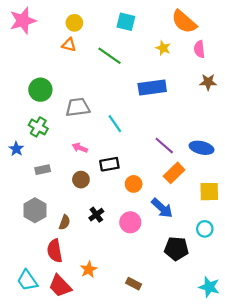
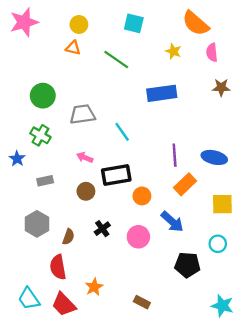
purple line: (164, 146) -> (175, 155), turned 45
black rectangle: (109, 164) -> (116, 175), size x1.4

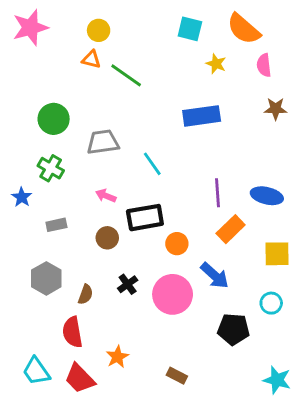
cyan square: (134, 23) -> (190, 29), moved
green line: (116, 59) -> (126, 75), moved
pink circle: (138, 237) -> (173, 294), size x1.4

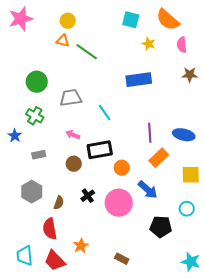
cyan trapezoid: (36, 371) -> (25, 256), turned 30

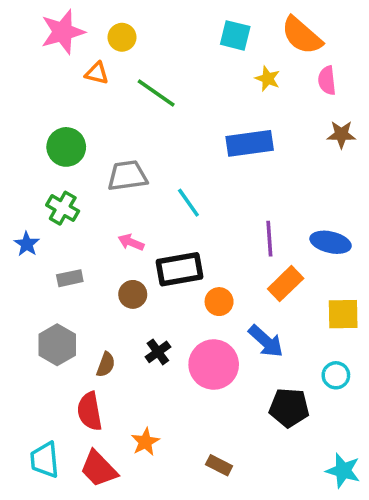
pink star: (21, 19) -> (63, 32), moved
orange triangle: (63, 41) -> (97, 73), moved

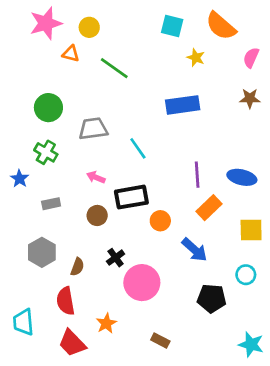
pink semicircle: (327, 80) -> (251, 58), moved, turned 30
pink circle: (214, 365) -> (142, 283), moved
cyan trapezoid: (45, 460) -> (23, 322), moved

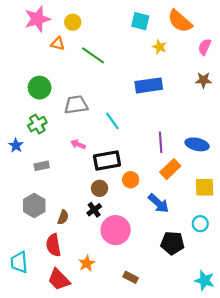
green cross: (46, 152) -> (37, 124), turned 30
brown circle: (97, 215) -> (100, 188), moved

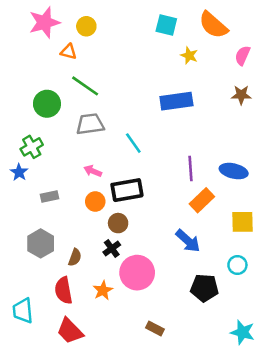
green line: (93, 55) -> (85, 86), moved
green cross: (37, 124) -> (32, 147), moved
orange circle: (131, 180) -> (95, 202), moved
orange star: (87, 263) -> (103, 290), moved

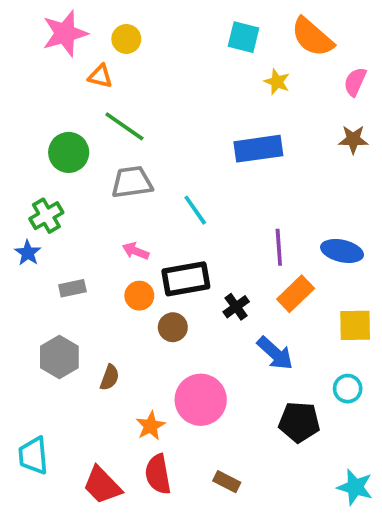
black cross: (112, 248) -> (236, 307), moved
red semicircle: (63, 290) -> (158, 474), moved

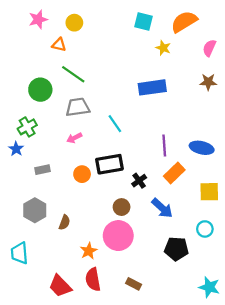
pink star: (65, 33) -> (38, 19), size x0.7
orange semicircle: (312, 37) -> (184, 22), turned 108
pink arrow: (136, 251) -> (74, 138), moved, turned -48
brown circle: (173, 327) -> (122, 207), moved
cyan trapezoid: (33, 456) -> (19, 253), moved

